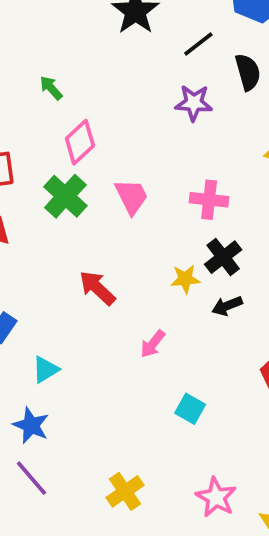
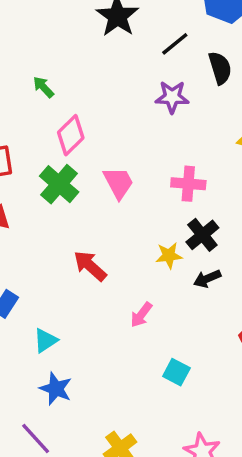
blue star: (31, 425) -> (56, 389), moved

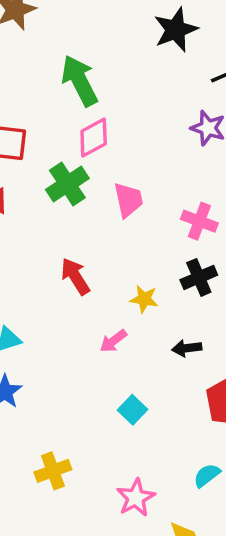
green arrow: (43, 87) -> (80, 81), size x2.0
yellow star: (169, 256) -> (144, 299), moved
black arrow: (207, 279) -> (187, 348), moved

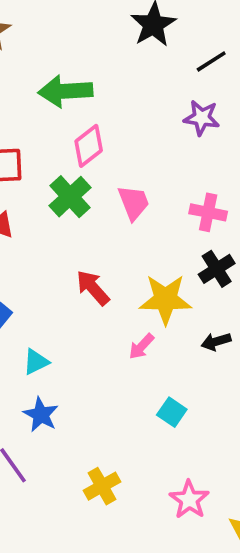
green arrow: (80, 81) -> (65, 91), turned -57
yellow star: (144, 299) -> (165, 299), size x1.8

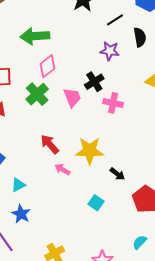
black cross: (217, 269) -> (94, 82), moved
black arrow: (216, 342) -> (117, 174), turned -126
pink arrow: (141, 346) -> (62, 169), moved, turned 77
cyan square: (172, 412) -> (96, 203), moved

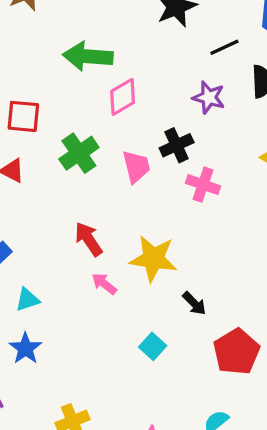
pink diamond: (48, 66) -> (123, 97), moved

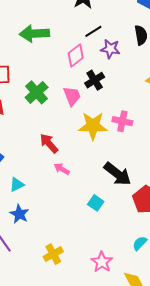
black line: (224, 47) -> (93, 31), moved
pink diamond: (123, 97) -> (76, 55), moved
pink cross: (203, 185) -> (122, 121), moved
yellow star: (153, 259) -> (93, 126), moved
black arrow: (194, 303) -> (117, 174), size x1.8

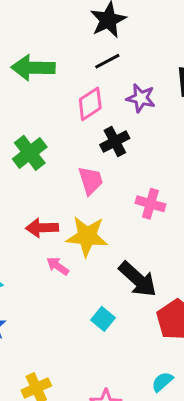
black line: (93, 31) -> (107, 61), moved
pink trapezoid: (72, 96) -> (91, 181), moved
yellow star: (93, 126) -> (87, 236), moved
red arrow: (49, 143) -> (42, 228), turned -55

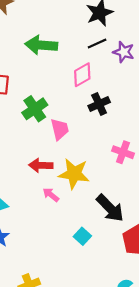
purple star: (141, 98) -> (124, 52), moved
pink trapezoid: (91, 181) -> (60, 129), moved

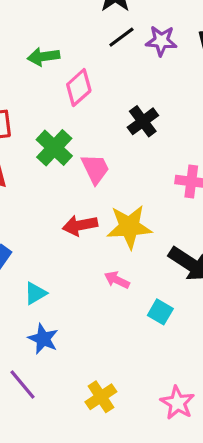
green arrow: (41, 45) -> (43, 57), size x0.7
pink diamond: (82, 75) -> (79, 88), moved
pink arrow: (51, 195) -> (117, 280), moved

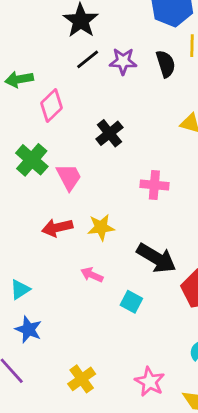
yellow star: (129, 227) -> (101, 227), size x0.7

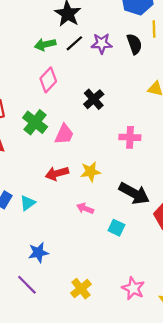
green arrow: (19, 79) -> (45, 44), moved
pink trapezoid: (69, 177) -> (64, 134), turned 55
cyan triangle: (20, 289) -> (28, 203), moved
blue star: (28, 329) -> (38, 253), turned -30

